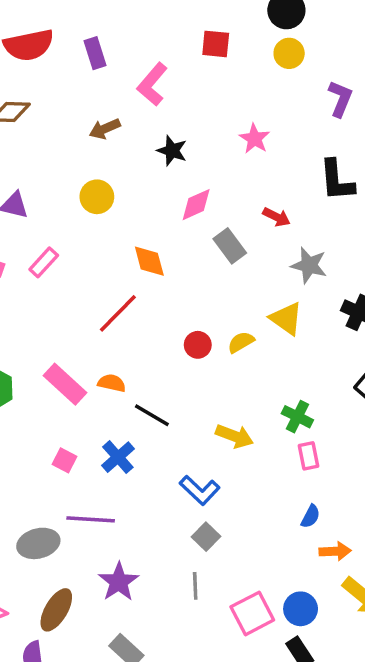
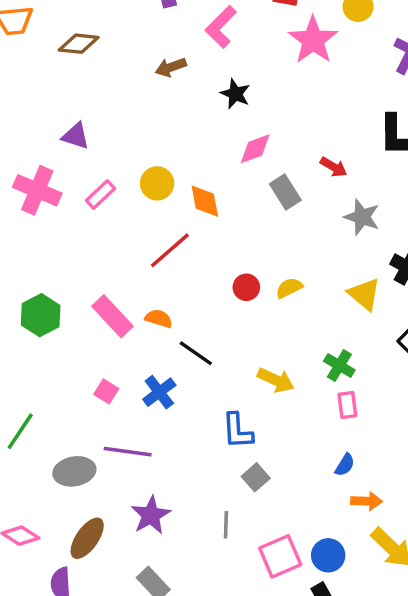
pink star: (254, 139) -> (313, 40), moved, size x1.6
yellow circle: (97, 197) -> (157, 183), moved
yellow triangle: (286, 319) -> (364, 294), moved
blue L-shape: (200, 490) -> (237, 431), turned 39
gray square: (206, 537) -> (256, 477), moved

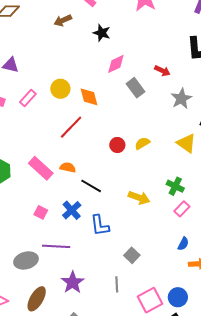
gray star: (362, 217) -> (181, 99), turned 30
pink rectangle: (347, 405) -> (182, 209), turned 56
blue L-shape: (237, 431) -> (100, 225), moved

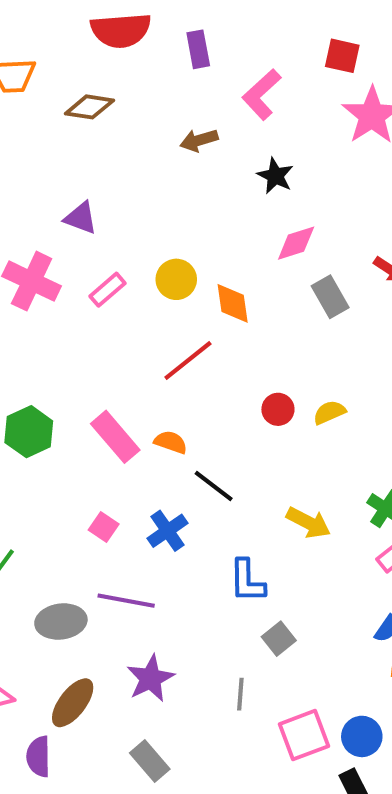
blue L-shape: (100, 225) -> (247, 581), moved

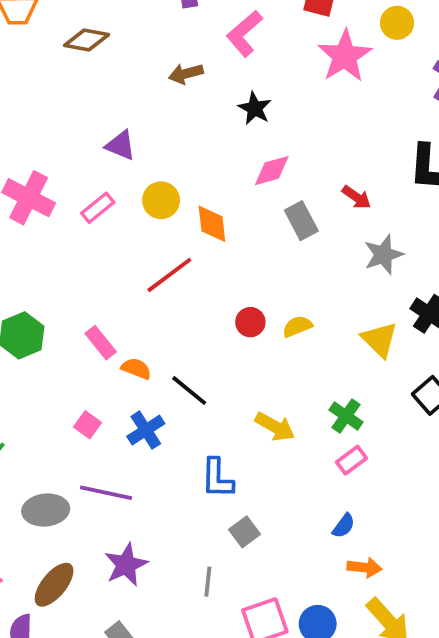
purple triangle: (81, 218) -> (121, 145), moved
pink rectangle: (115, 437) -> (101, 343), size x0.7
orange semicircle: (171, 442) -> (136, 369), moved

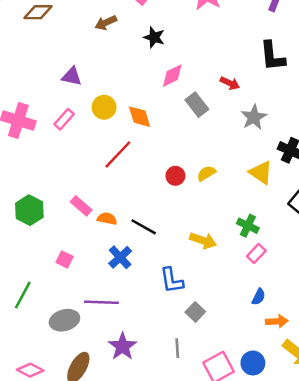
pink square: (88, 425) -> (64, 259), moved

